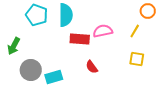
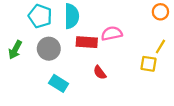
yellow line: (135, 31) -> (160, 46), moved
gray circle: (31, 70) -> (49, 49), moved
cyan rectangle: (54, 77) -> (59, 83), turned 48

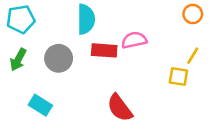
cyan pentagon: (40, 16) -> (21, 19), moved, turned -30
red semicircle: (100, 73) -> (120, 108), moved, size x1.6
cyan rectangle: (59, 83) -> (40, 105), moved

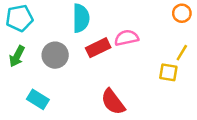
red rectangle: (104, 50) -> (98, 48), turned -30

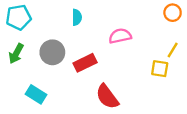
cyan semicircle: (81, 18) -> (77, 17), size x0.6
red rectangle: (98, 48) -> (85, 63), moved

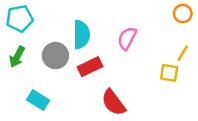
cyan semicircle: (77, 17) -> (81, 35), moved, size x1.6
pink semicircle: (120, 36) -> (127, 38), turned -50

